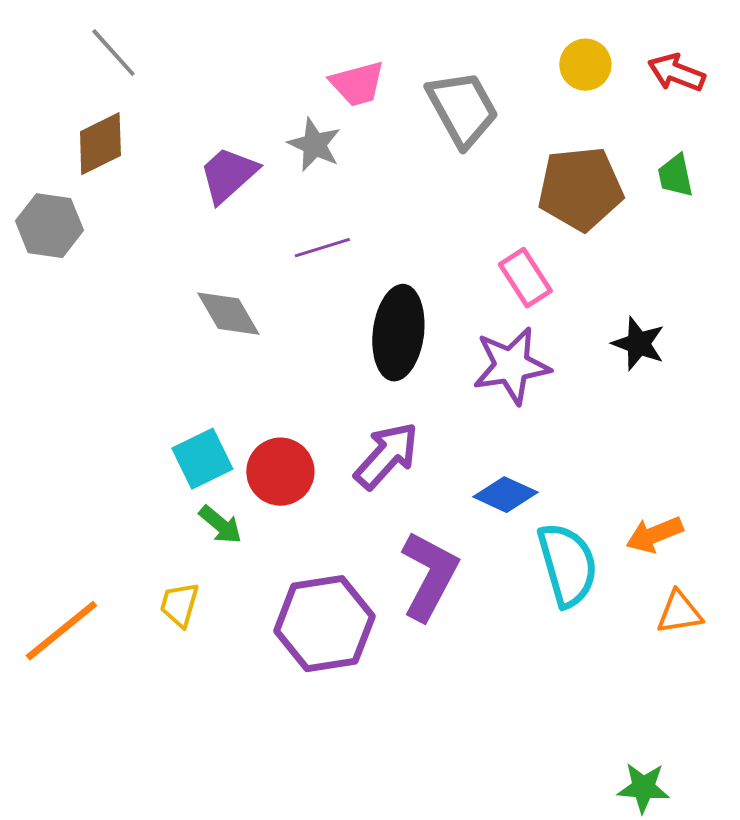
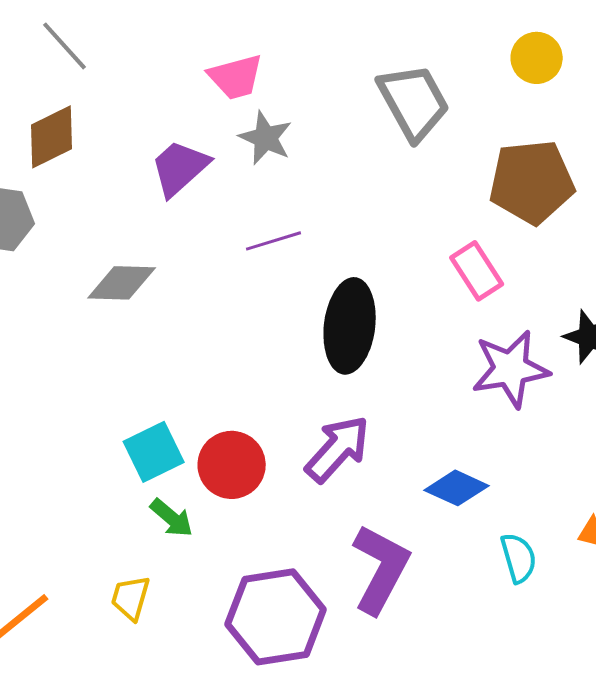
pink trapezoid: (357, 84) -> (236, 77), moved
gray diamond: (228, 314) -> (122, 283), moved, turned -58
purple star: (511, 366) -> (511, 369), moved
cyan semicircle: (567, 565) -> (519, 558), size x0.6

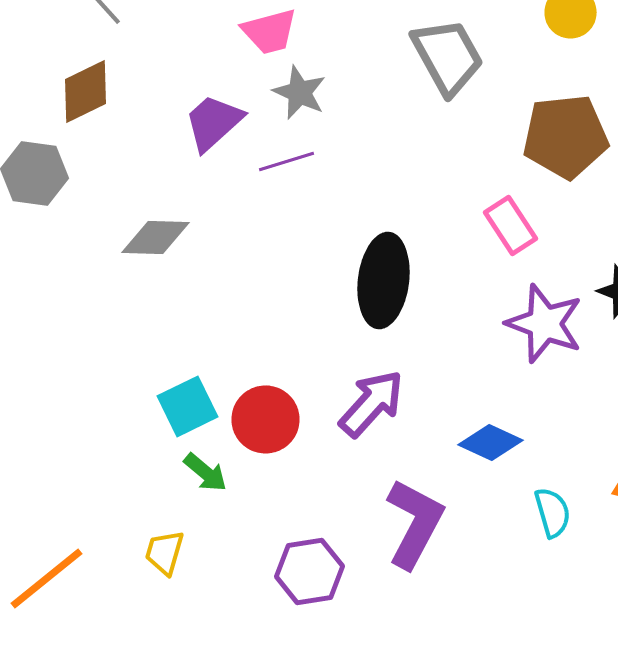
purple line: (274, 241) -> (286, 161), moved
purple star: (511, 369) -> (544, 323), turned 30
purple hexagon: (276, 617) -> (310, 571), size x0.7

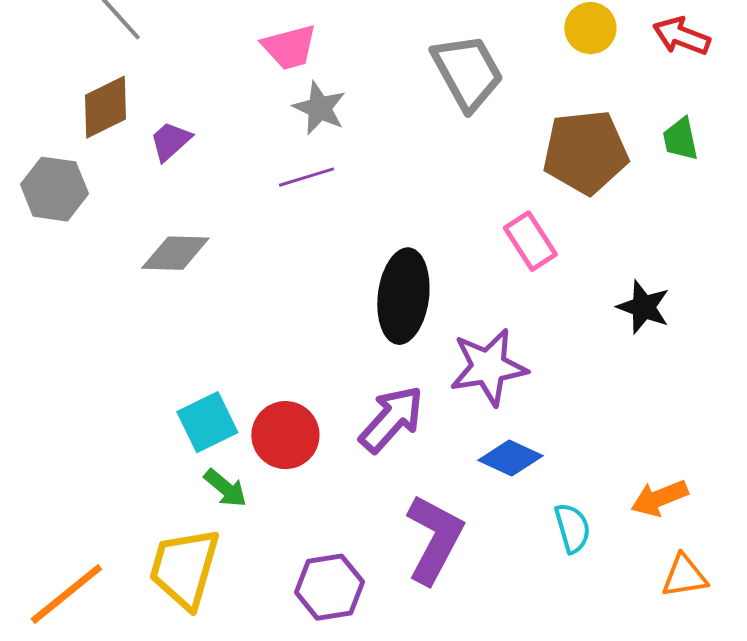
purple trapezoid: (214, 122) -> (170, 141), moved, size x0.7
purple star: (544, 323) -> (488, 367), moved, turned -30
yellow trapezoid: (164, 552) -> (184, 568), size x1.8

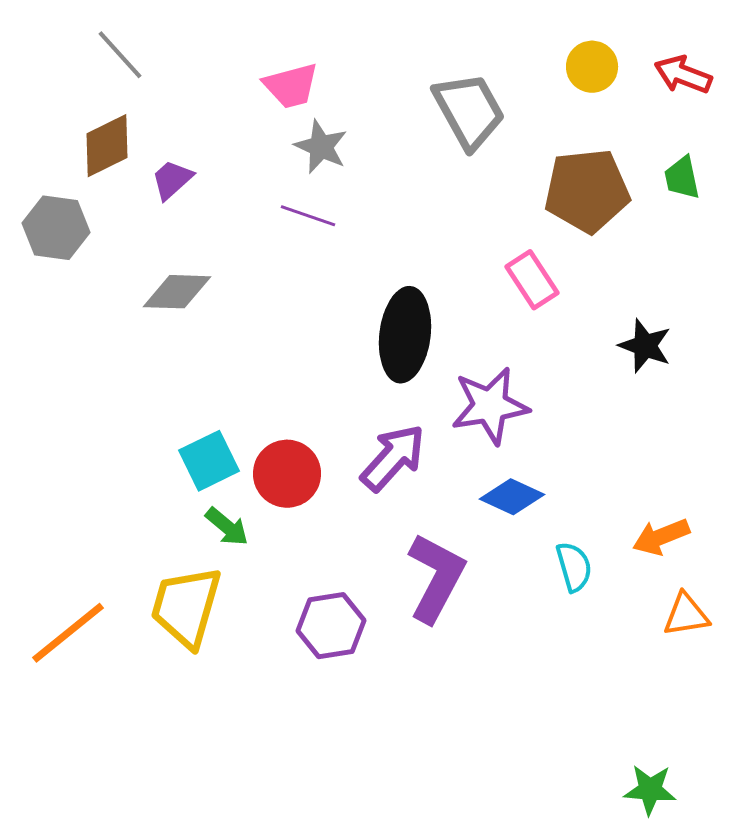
purple line: (306, 177) -> (308, 216), turned 36

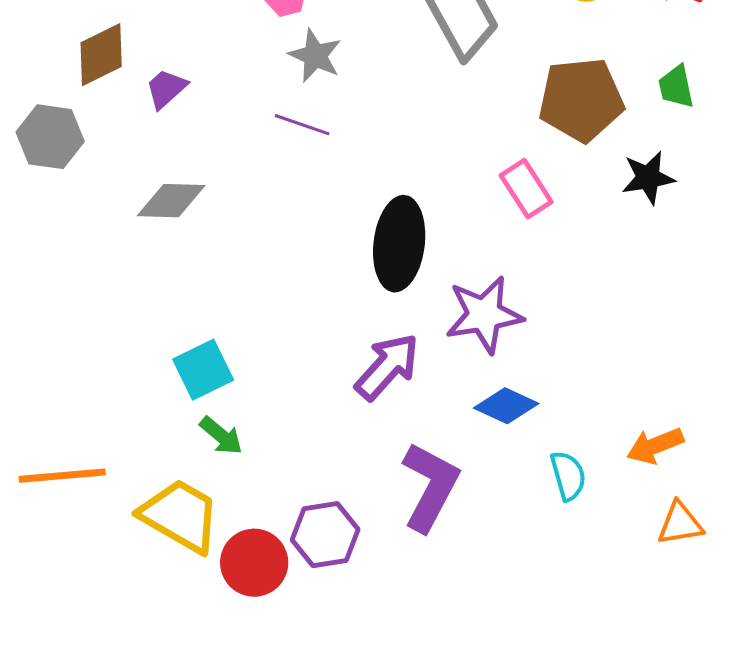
black star: (645, 346) -> (648, 178), moved, turned -30
red circle: (287, 474) -> (254, 563), moved
yellow trapezoid: (186, 607) -> (180, 516), turned 104
orange line: (68, 633) -> (62, 476), moved, turned 34

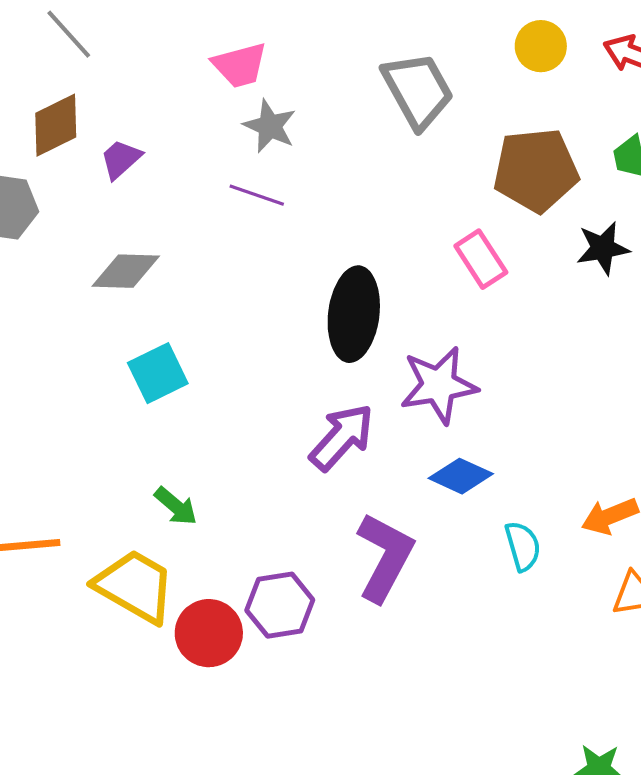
cyan square: (203, 370) -> (158, 373), moved

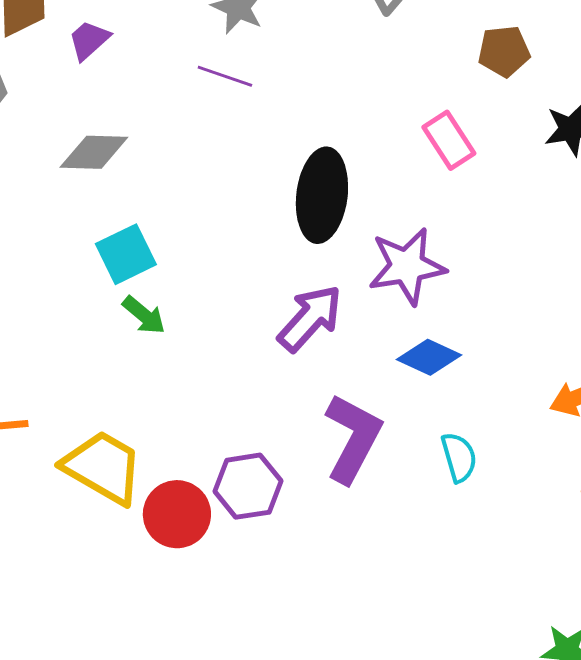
brown pentagon: (536, 170) -> (504, 51), size x0.6
green arrow: (176, 506) -> (144, 315), moved
cyan semicircle: (523, 546) -> (459, 457), moved

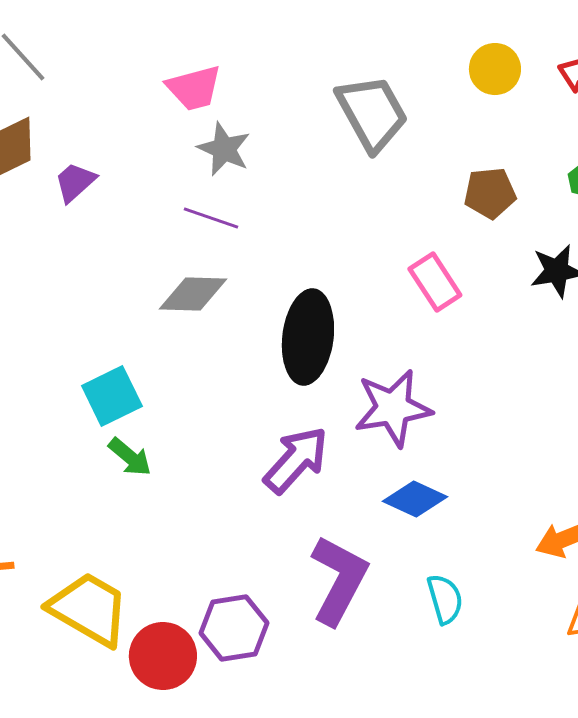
gray diamond: (94, 152) -> (193, 294), moved

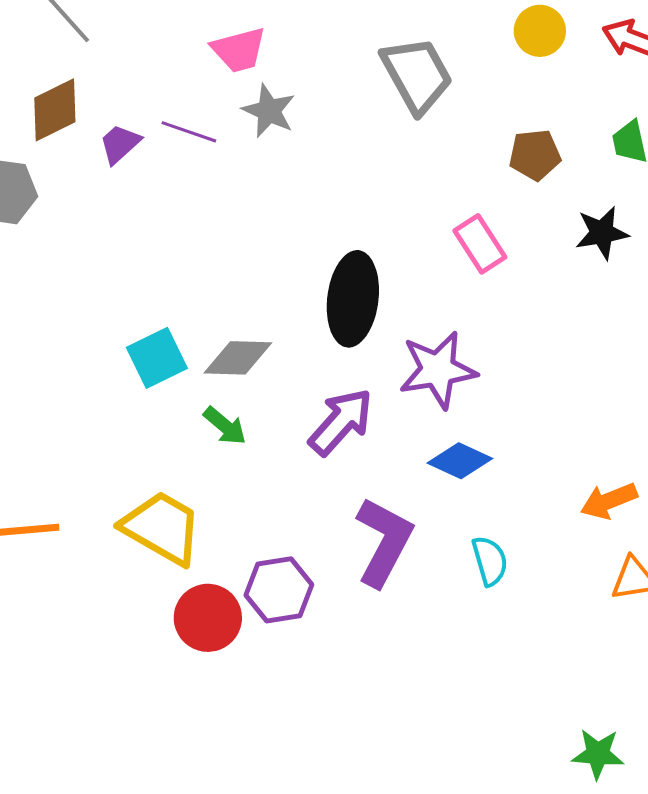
purple line: (211, 218) -> (189, 132), moved
gray diamond: (193, 294) -> (238, 358), moved
green arrow: (130, 457) -> (225, 426), moved
yellow trapezoid: (89, 609) -> (162, 528), moved

